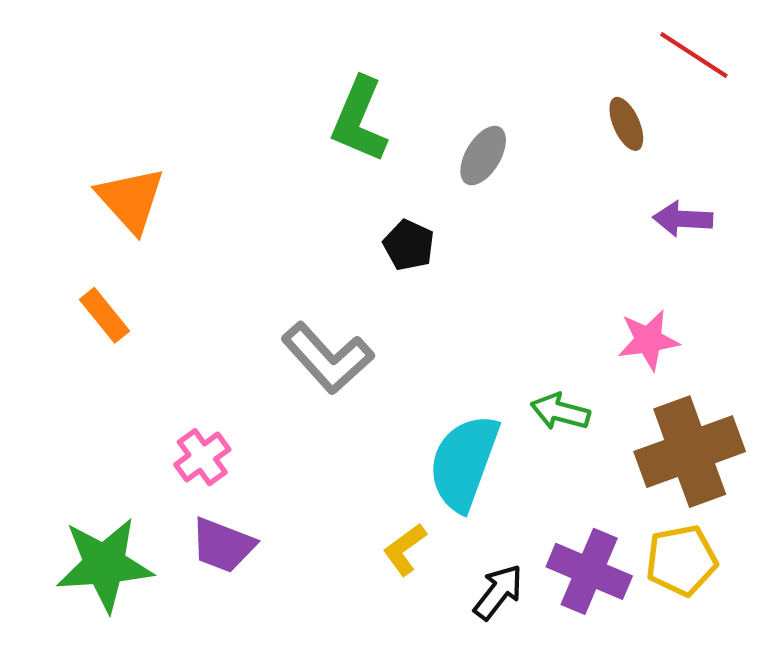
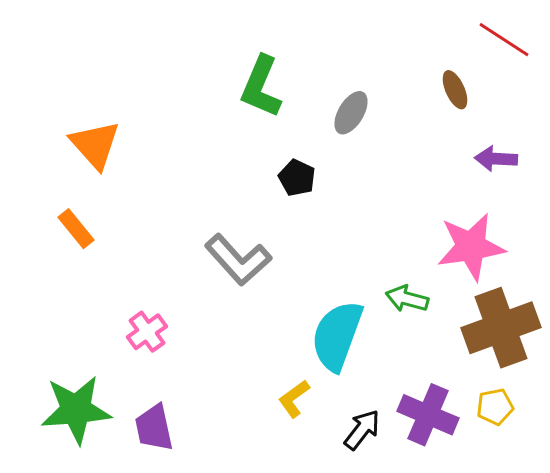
pink star: (648, 340) -> (471, 247), size x1.5
purple trapezoid: (223, 545) -> (154, 428), moved, turned 57
yellow pentagon: (681, 560) -> (495, 407), size x0.7

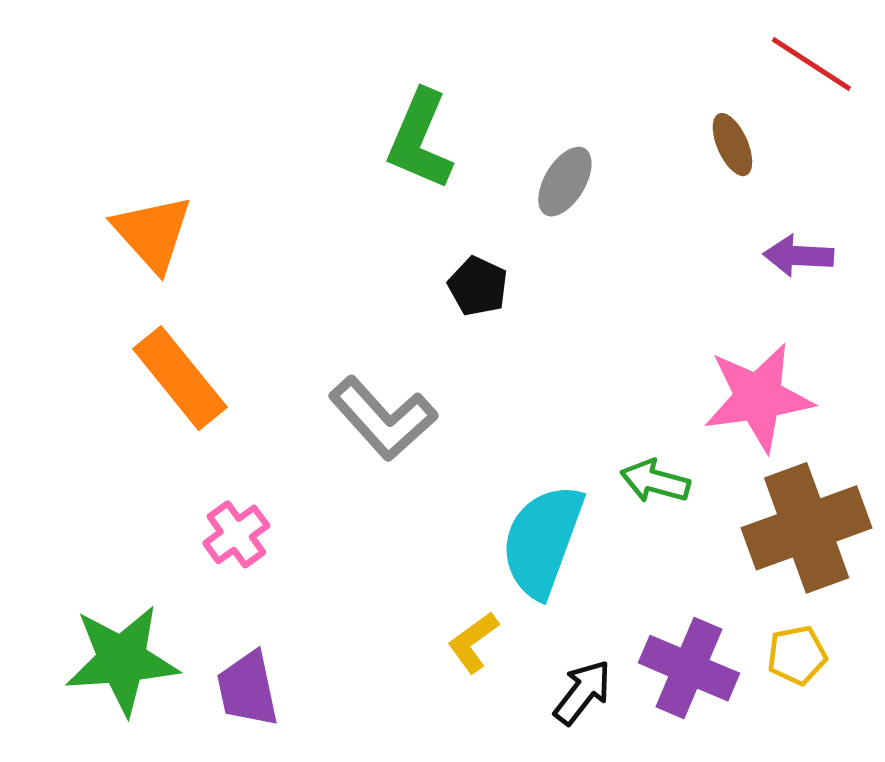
orange rectangle: (76, 229) -> (180, 378), moved, size x1.6

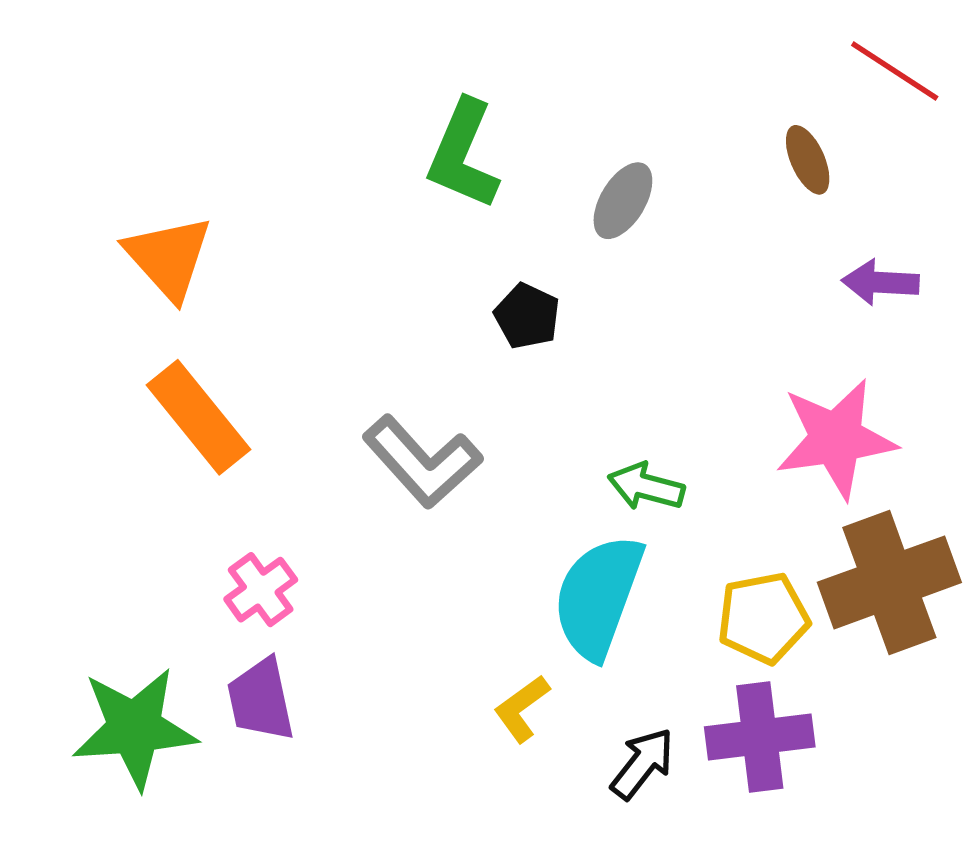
green arrow: (655, 481) -> (646, 487), moved
yellow pentagon: (797, 655) -> (763, 618), moved, size x1.4
purple cross: (689, 668) -> (760, 737), turned -30
purple trapezoid: (248, 689) -> (261, 700), moved

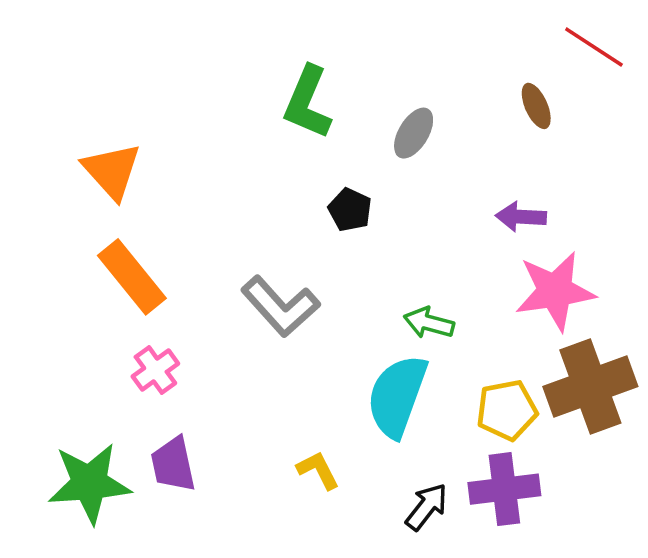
purple arrow: (880, 282) -> (521, 217), moved
pink cross: (261, 590) -> (155, 370), moved
yellow L-shape: (522, 709) -> (318, 470), moved, turned 99

